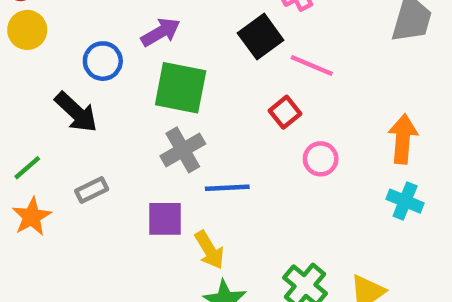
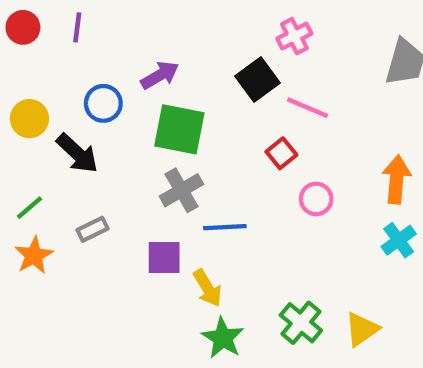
yellow circle: (27, 30) -> (29, 119), moved
cyan cross: (405, 201) -> (399, 240), turned 32

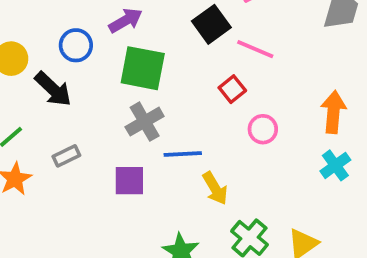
yellow arrow: (208, 288) -> (215, 188), moved

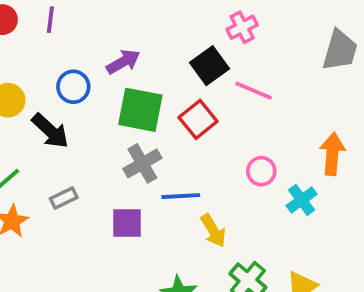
red square: (232, 89) -> (198, 119), moved, size x1.4
cyan cross: (335, 165) -> (302, 200), moved

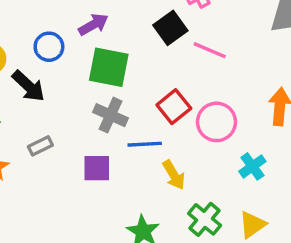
red square: (198, 119) -> (174, 107), moved
gray cross: (142, 163) -> (111, 115), turned -36
pink circle: (261, 171) -> (216, 122), size x1.5
cyan cross: (302, 200) -> (252, 166), moved

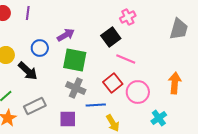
pink line: (210, 50) -> (126, 59), moved
gray rectangle: (40, 146) -> (35, 106), size x1.5

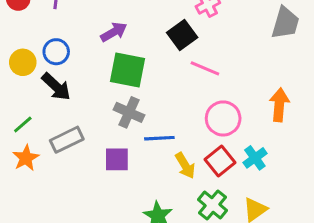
blue circle: (40, 48) -> (56, 52), moved
red square: (113, 83) -> (220, 161), moved

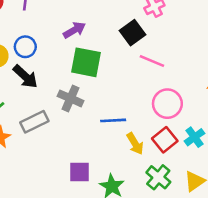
gray cross: (129, 112) -> (71, 98), moved
purple square: (117, 159) -> (80, 172), moved

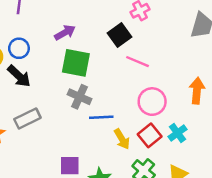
gray cross: (71, 98) -> (79, 97), moved

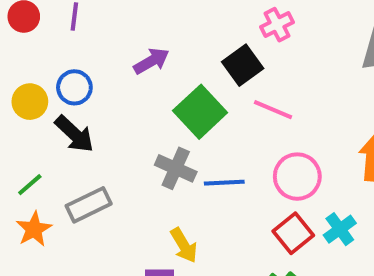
green square: (76, 63) -> (200, 112), moved, turned 36
blue line: (101, 117) -> (224, 183), moved
yellow arrow: (122, 139) -> (184, 245), moved

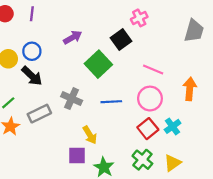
pink line: (273, 110) -> (153, 70), moved
gray cross: (176, 168) -> (72, 99), moved

